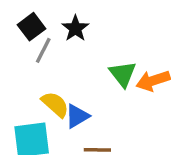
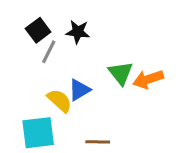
black star: (75, 28) -> (78, 32), turned -30
blue triangle: (77, 116) -> (79, 90), moved

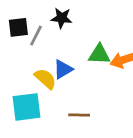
black square: (38, 30) -> (18, 27), moved, turned 30
green triangle: (121, 73) -> (99, 54), turned -50

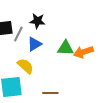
blue triangle: (63, 69) -> (34, 44), moved

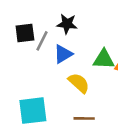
yellow semicircle: (25, 66) -> (79, 83), moved

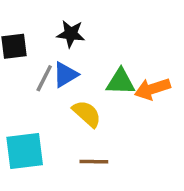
gray line: (42, 41) -> (44, 78), moved

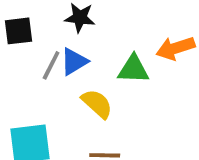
orange arrow: (152, 89) -> (176, 48), moved

